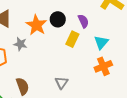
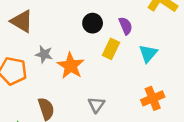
orange star: (36, 25) -> (71, 66), moved
orange cross: (103, 66) -> (153, 98), moved

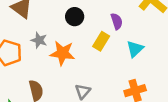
black circle: (93, 23) -> (75, 17), moved
orange star: (71, 66) -> (62, 53), turned -30

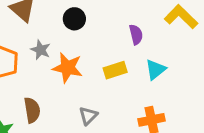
black circle: (75, 17) -> (74, 19), moved
yellow rectangle: (101, 41) -> (115, 70), moved, turned 36

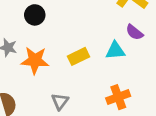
purple semicircle: (136, 35) -> (134, 32), moved, turned 150
cyan triangle: (155, 70) -> (115, 51), turned 42

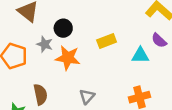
black circle: (35, 15) -> (63, 28), moved
yellow rectangle: (79, 56) -> (107, 41), moved

